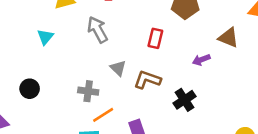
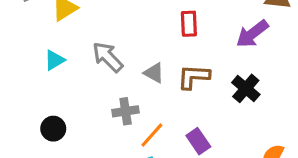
gray arrow: (98, 30) -> (108, 57), moved
cyan triangle: (45, 37) -> (54, 60), turned 36
purple arrow: (201, 60) -> (252, 34), size x1.5

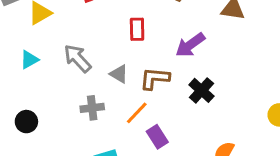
red rectangle: (189, 24) -> (137, 29), moved
purple arrow: (252, 34) -> (190, 45), moved
orange line: (152, 135) -> (137, 113), moved

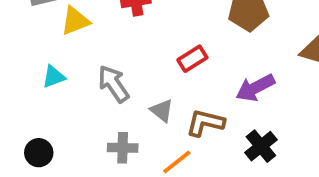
red rectangle: (137, 29) -> (192, 59), turned 50

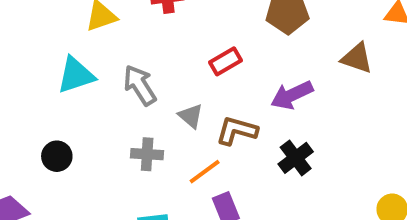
cyan triangle: (54, 77) -> (76, 75), size x1.5

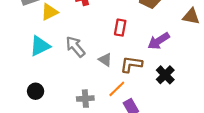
red rectangle: (225, 61) -> (120, 28), turned -42
gray cross: (147, 154) -> (85, 99), moved

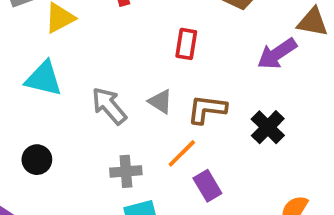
purple arrow: (159, 41) -> (277, 54), moved
cyan triangle: (40, 46) -> (44, 79), turned 40
gray arrow: (75, 47) -> (109, 106), moved

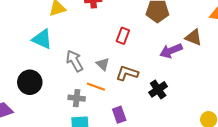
orange line: (182, 153) -> (96, 87), moved, turned 54
black circle: (37, 160) -> (30, 82), size x1.5

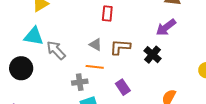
purple arrow: (171, 51) -> (166, 27), moved
gray arrow: (75, 61) -> (56, 50), moved
black circle: (30, 82) -> (21, 68), moved

